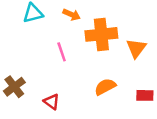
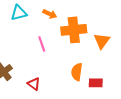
orange semicircle: (105, 87) -> (77, 72), turned -54
red rectangle: (145, 95) -> (96, 83), moved

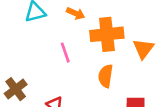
orange semicircle: (77, 72) -> (106, 76), moved

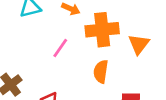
pink line: (65, 53) -> (60, 48), turned 54

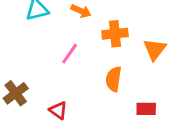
orange cross: (102, 30) -> (115, 34), size x0.7

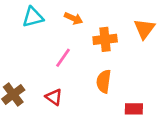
orange triangle: (155, 49) -> (144, 29), moved
red triangle: (58, 110) -> (54, 97), moved

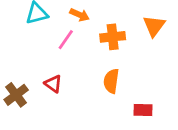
pink line: (63, 58) -> (66, 40), moved
red triangle: (54, 97) -> (53, 84), moved

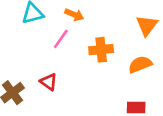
orange cross: (113, 37) -> (101, 50), moved
orange semicircle: (111, 81) -> (140, 64), moved, turned 60

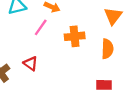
orange semicircle: (140, 64) -> (107, 49), turned 114

